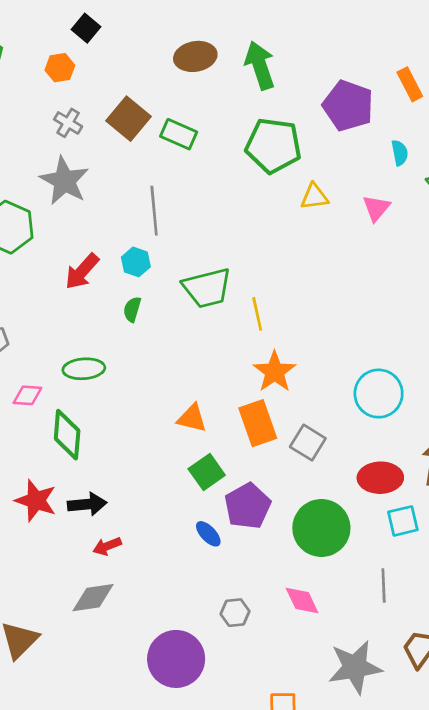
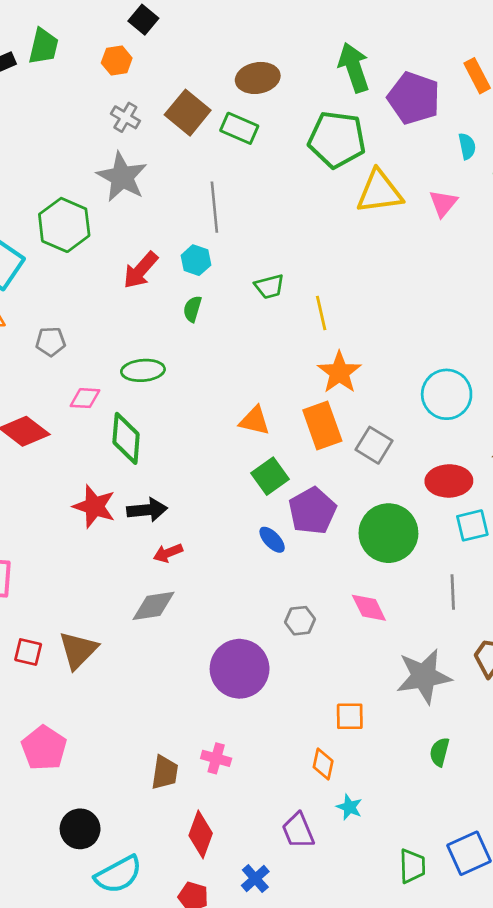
brown ellipse: (195, 56) -> (258, 78), moved
green arrow: (260, 65) -> (354, 68), moved
yellow triangle: (314, 197) -> (379, 192), size x1.6
green trapezoid: (207, 288) -> (269, 286), size x0.6

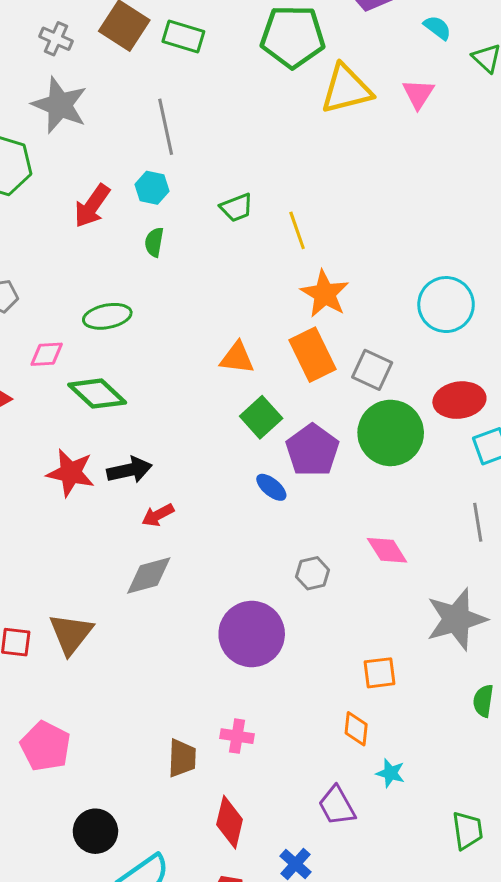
cyan semicircle: (467, 146) -> (437, 28), turned -35
green diamond: (126, 438) -> (97, 394), turned -45
green circle: (388, 533) -> (391, 433), moved

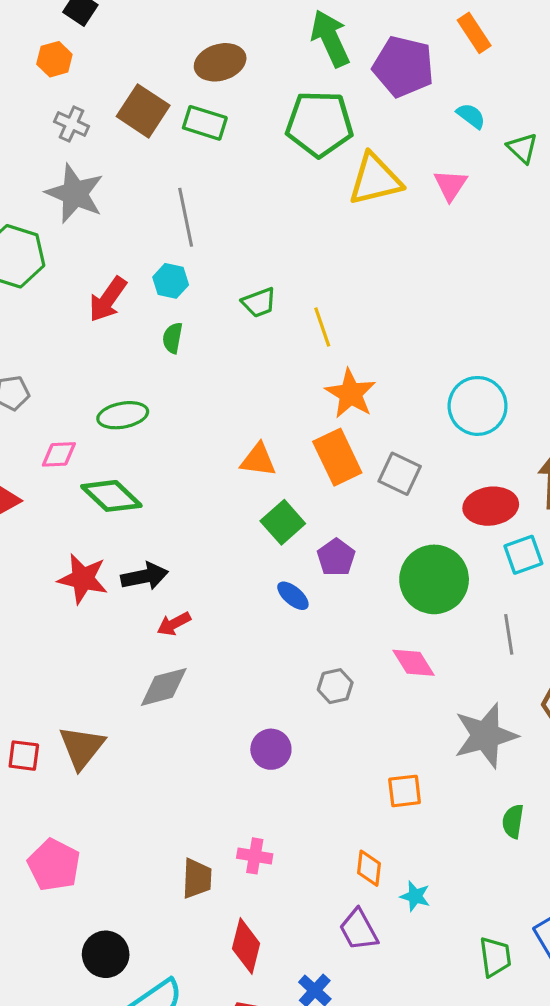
green circle: (391, 433) -> (434, 579), moved
purple pentagon: (312, 450) -> (336, 557), size x0.7
purple circle: (252, 634) -> (271, 749), size x0.6
orange diamond: (356, 729) -> (369, 868), moved

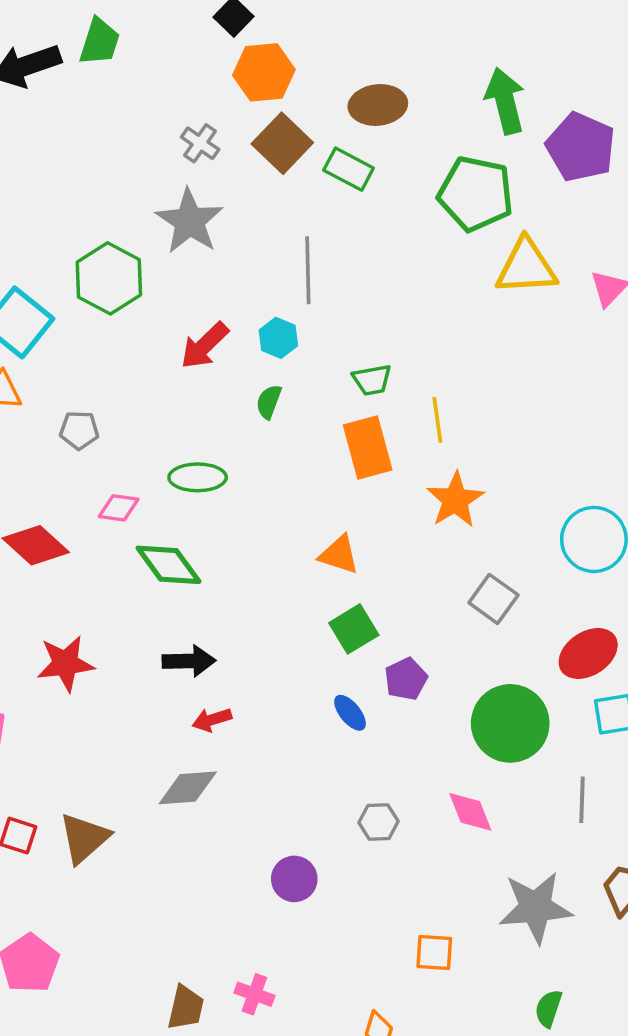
orange hexagon: (54, 59) -> (264, 72), moved, size x1.5
orange rectangle: (337, 457) -> (368, 448), moved
red ellipse: (491, 506) -> (588, 653), turned -36
red star: (83, 579) -> (65, 663), moved, turned -30

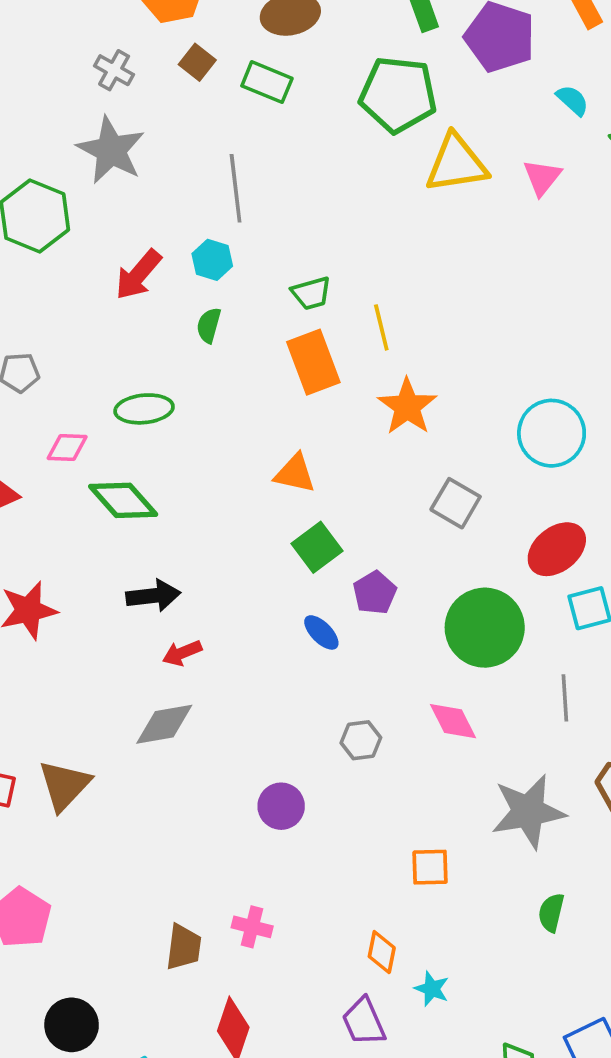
brown square: (282, 143) -> (197, 62), size x0.6

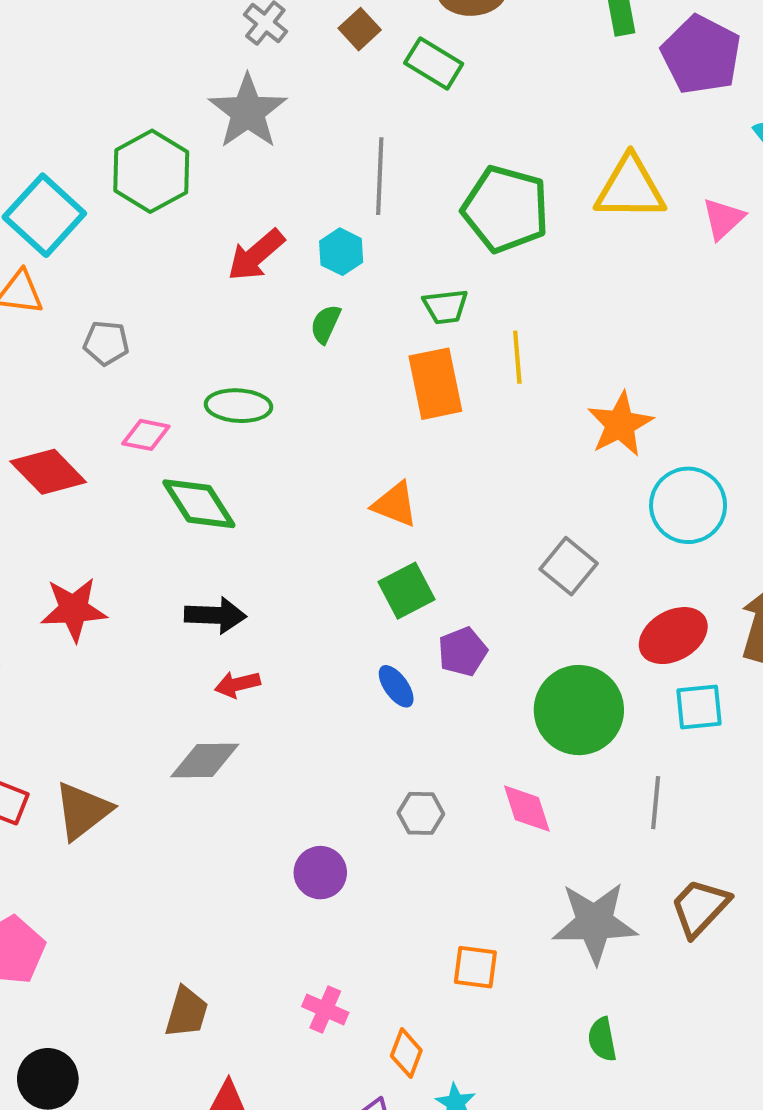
green pentagon: (398, 94) -> (506, 209), moved
orange star: (407, 407) -> (620, 424), moved
green semicircle: (551, 913) -> (602, 1039), turned -33
pink cross: (252, 927) -> (325, 1010), moved

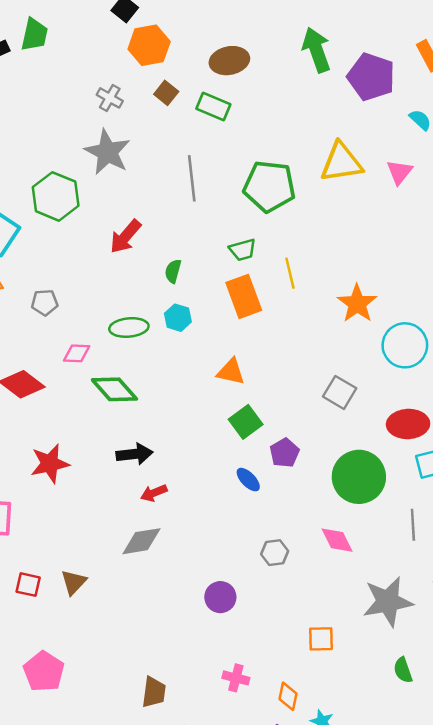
cyan hexagon: (341, 252) -> (178, 318), moved
red ellipse: (673, 636) -> (408, 424), turned 36
brown triangle: (83, 811) -> (74, 582), size x0.7

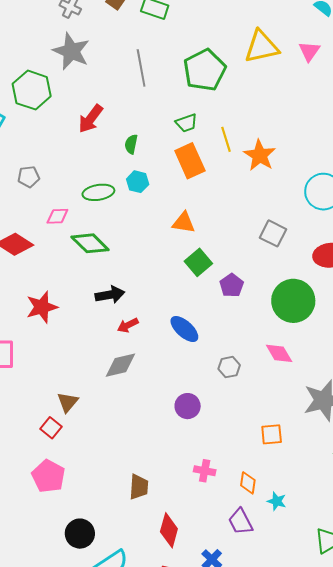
green pentagon: (269, 186) -> (205, 70), turned -30
orange star: (357, 303) -> (260, 155), moved
blue ellipse: (248, 480) -> (184, 329), moved, size x1.4
red square: (28, 585) -> (51, 428), moved, turned 30

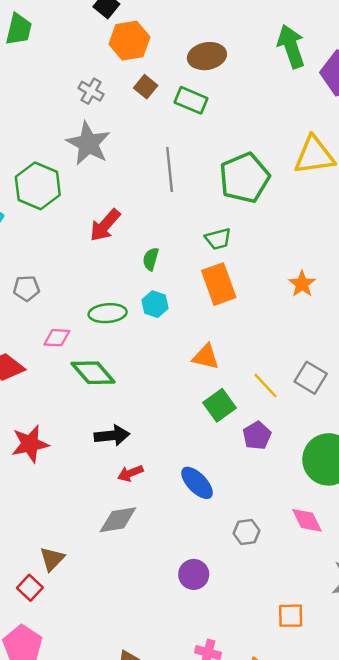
yellow line: (226, 139) -> (266, 386), moved, turned -30
orange star: (260, 155) -> (302, 284), size x0.7

